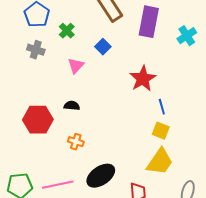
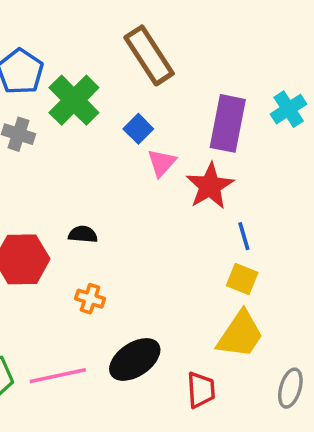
purple rectangle: (149, 22) -> (228, 123), moved
green cross: (67, 31) -> (74, 100), size x1.8
pink triangle: (76, 66) -> (162, 163), moved

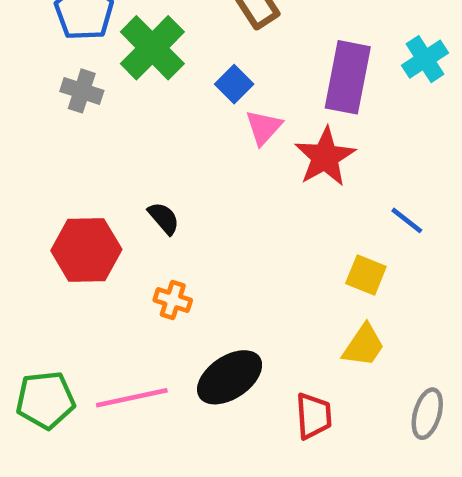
black semicircle: (83, 234) -> (164, 218), turned 44
blue line: (244, 236) -> (407, 220), moved, turned -36
yellow trapezoid: (240, 334) -> (364, 345), size x0.7

